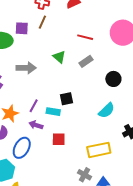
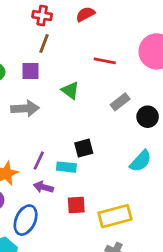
purple square: (22, 28) -> (31, 71), moved
gray rectangle: (86, 61) -> (120, 102), moved
yellow rectangle: (99, 150) -> (115, 216), moved

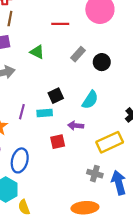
cyan semicircle: (141, 161) -> (90, 100), moved
purple arrow: (43, 187) -> (76, 126), moved
yellow rectangle: (115, 216) -> (110, 142), moved

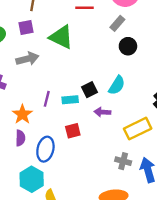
green triangle: (37, 52) -> (61, 37), size x1.6
gray rectangle: (78, 54) -> (117, 23), moved
black square: (56, 96) -> (89, 90), moved
red square: (58, 142) -> (73, 131), moved

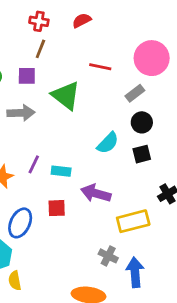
cyan semicircle: (117, 85) -> (108, 143), moved
black square: (89, 90) -> (142, 154), moved
purple arrow: (102, 112) -> (96, 193), size x1.5

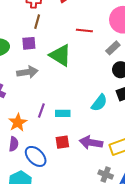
cyan semicircle: (108, 143) -> (99, 103), moved
purple arrow: (96, 193) -> (91, 143), moved
blue ellipse: (20, 223) -> (36, 156), turned -65

